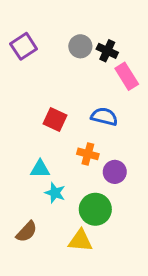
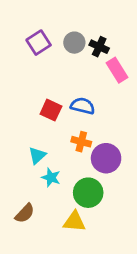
purple square: (24, 46) -> (39, 43), moved
blue semicircle: (104, 117) -> (83, 106), moved
cyan triangle: (40, 169) -> (37, 155), turned -42
purple circle: (115, 172) -> (106, 158), size x1.4

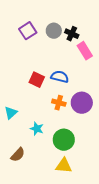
cyan triangle: (37, 155) -> (11, 113), moved
purple circle: (106, 158) -> (82, 103), moved
yellow triangle: (74, 222) -> (64, 166), moved

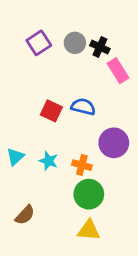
orange cross: (59, 103) -> (82, 165), moved
cyan star: (37, 129) -> (49, 161), moved

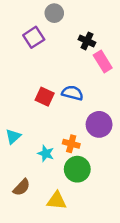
gray circle: (75, 43) -> (54, 13), moved
cyan star: (49, 161) -> (46, 153), moved
yellow triangle: (89, 230) -> (57, 201), moved

